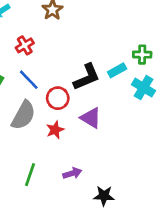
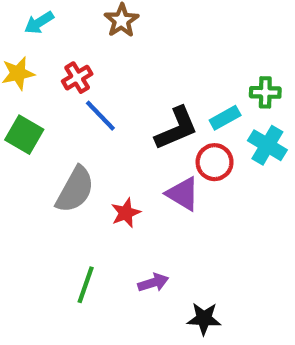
blue line: (29, 80) -> (100, 116), moved
red circle: (58, 98) -> (215, 162), moved

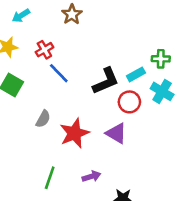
gray semicircle: (75, 190) -> (43, 119), size x0.6
purple triangle: (183, 194) -> (116, 133), moved
red star: (126, 213) -> (74, 133), size x1.6

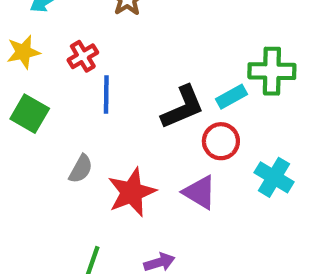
green cross: (161, 59) -> (272, 71), size x1.5
blue line: (59, 73) -> (106, 94), turned 45
cyan cross: (162, 91) -> (274, 177), moved

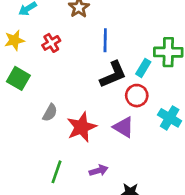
blue line: (106, 94) -> (105, 40), moved
cyan rectangle: (232, 97) -> (143, 68), turned -30

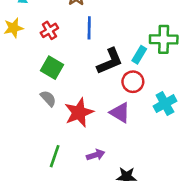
blue line: (105, 40) -> (89, 28), moved
green square: (18, 78) -> (52, 68), moved
gray semicircle: (50, 113) -> (48, 98), turned -72
cyan cross: (170, 118) -> (165, 104), turned 30

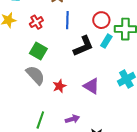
red circle: (133, 82) -> (101, 20), moved
gray semicircle: (48, 98) -> (35, 75), size x1.5
red star: (79, 113) -> (59, 86), size x0.6

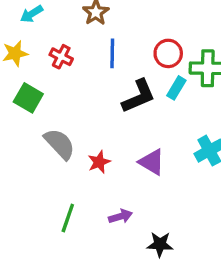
red cross: (36, 22) -> (61, 57), turned -32
green square: (38, 51) -> (28, 98), moved

